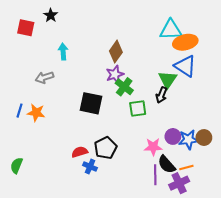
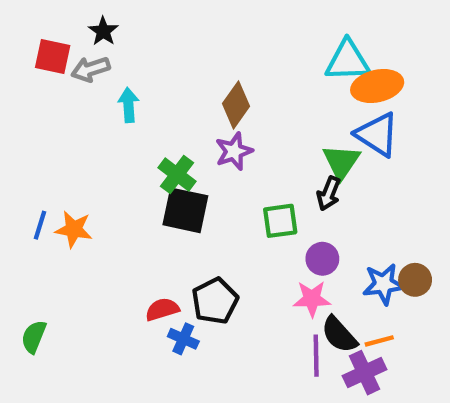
gray arrow: (44, 77) -> (91, 69), moved
green cross: (124, 87) -> (177, 174), moved
purple circle: (173, 136) -> (322, 259), moved

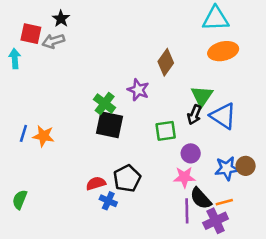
cyan triangle: (348, 61) -> (216, 19), moved
cyan arrow: (129, 105) -> (15, 59), moved
brown diamond: (236, 105) -> (166, 62), moved
blue triangle: (377, 134) -> (223, 116), moved
purple star: (234, 151) -> (138, 90), turned -30

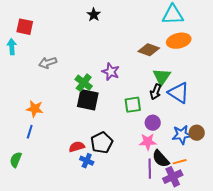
black star: (61, 19) -> (94, 15), moved
gray arrow: (53, 41) -> (48, 63), moved
brown diamond: (166, 62) -> (149, 50), moved, turned 75
blue line: (23, 133) -> (30, 132), moved

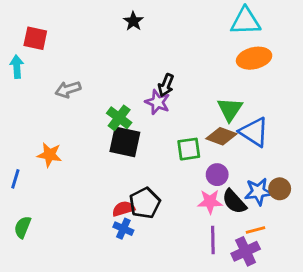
brown diamond: (149, 50) -> (221, 136), moved
black arrow: (156, 92) -> (166, 85), moved
blue line: (30, 132) -> (15, 179), moved
red semicircle: (77, 147) -> (123, 209), moved
black semicircle: (161, 159) -> (234, 202), moved

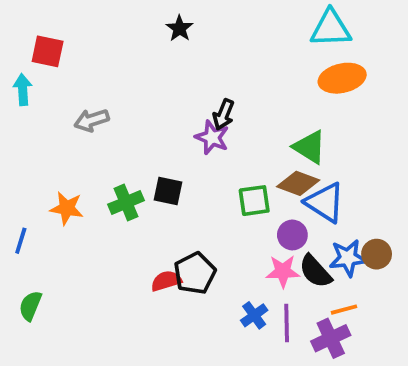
green triangle: (230, 109) -> (310, 147), turned -32
green cross: (119, 118) -> (126, 202), moved, turned 30
blue triangle: (254, 132) -> (325, 202), moved
black square: (125, 142) -> (168, 191), size x0.7
blue cross: (123, 229) -> (254, 315), moved, turned 30

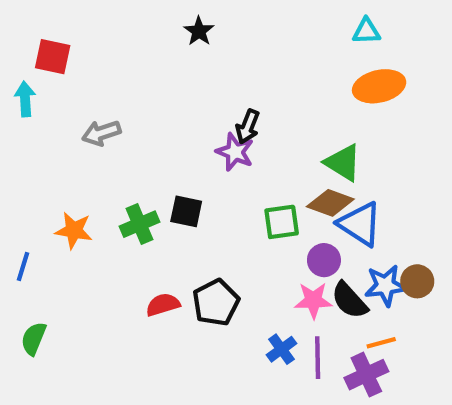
cyan triangle: (331, 28) -> (366, 31), size x0.6
red semicircle: (166, 281) -> (163, 305), moved

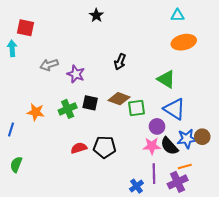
purple star: (235, 152) -> (76, 74), moved
brown diamond: (330, 203) -> (119, 99), moved
black pentagon: (216, 303) -> (105, 147), turned 30
blue cross: (282, 349) -> (136, 186), moved

